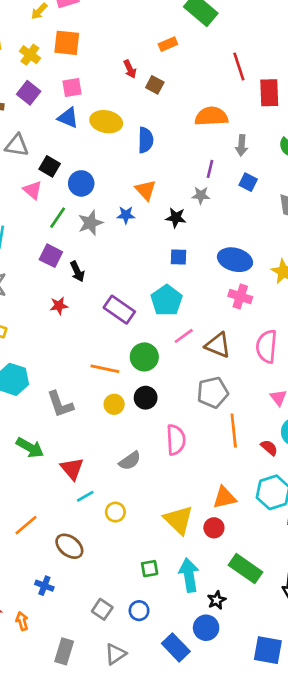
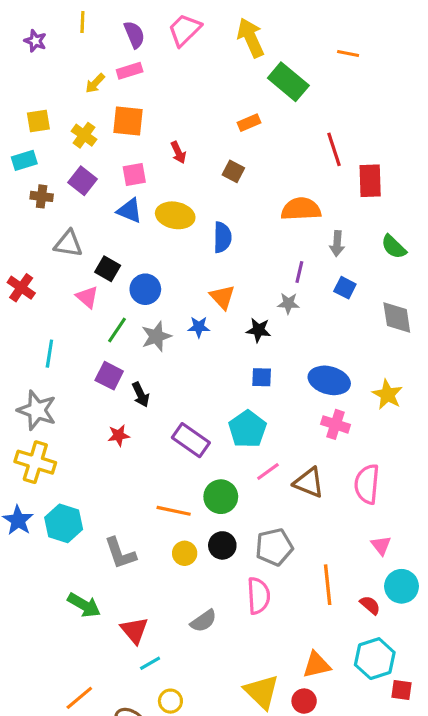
red arrow: (130, 69) -> (178, 152), moved
gray pentagon: (213, 392) -> (274, 547), moved
yellow circle: (115, 512) -> (170, 701), moved

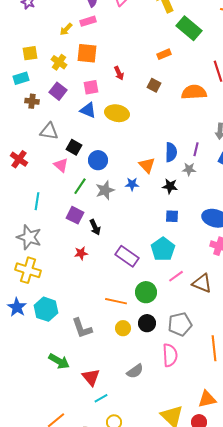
orange semicircle: (301, 209) -> (194, 92), moved
blue semicircle: (222, 237) -> (171, 152), moved

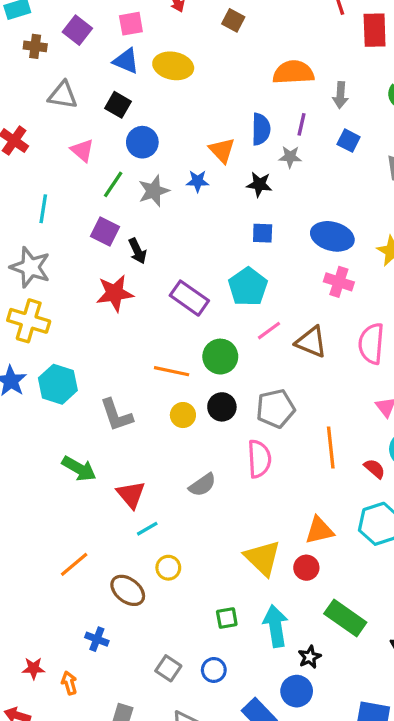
orange semicircle: (194, 92) -> (293, 72), moved
black square: (74, 147) -> (118, 105), moved
red star: (81, 253) -> (115, 293), size x1.6

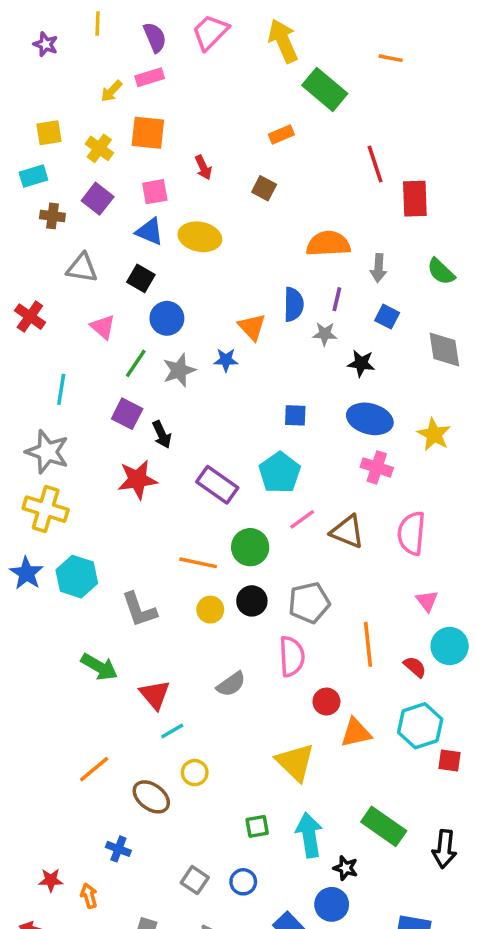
black star: (259, 184) -> (361, 363), moved
red circle: (306, 568) -> (326, 702), moved
black star: (310, 657) -> (346, 868), turned -30

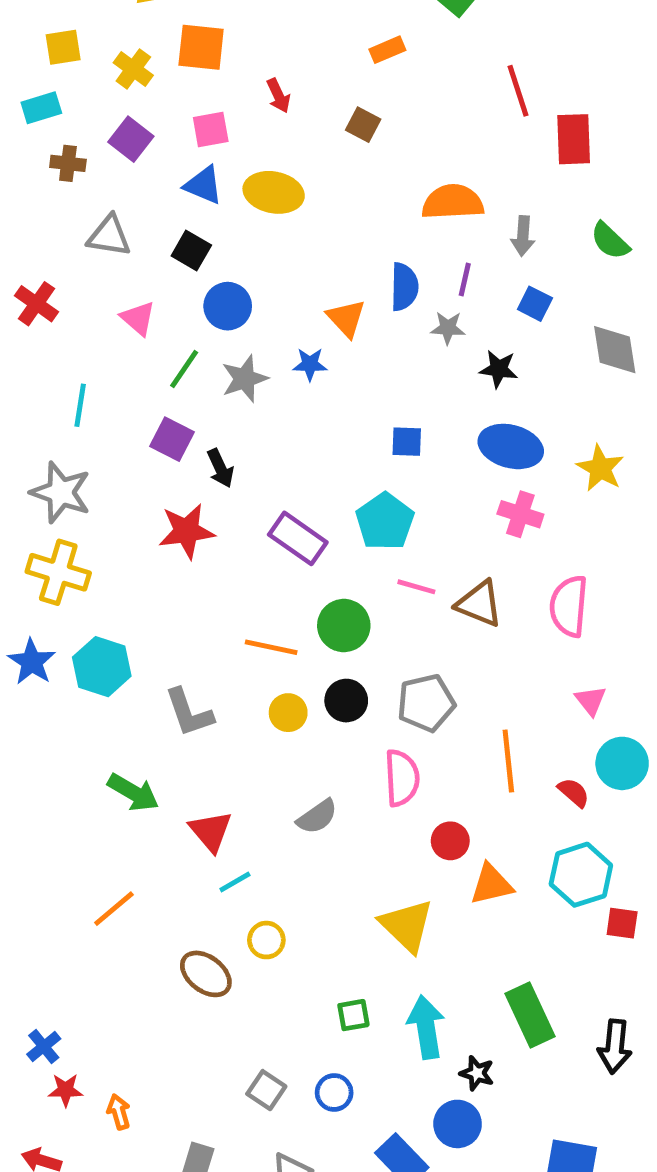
pink line: (302, 519) -> (416, 587), turned 52
orange line: (94, 769) -> (114, 909), moved
green rectangle: (384, 826) -> (530, 1015), turned 30
blue cross: (118, 849) -> (44, 1047), moved, turned 30

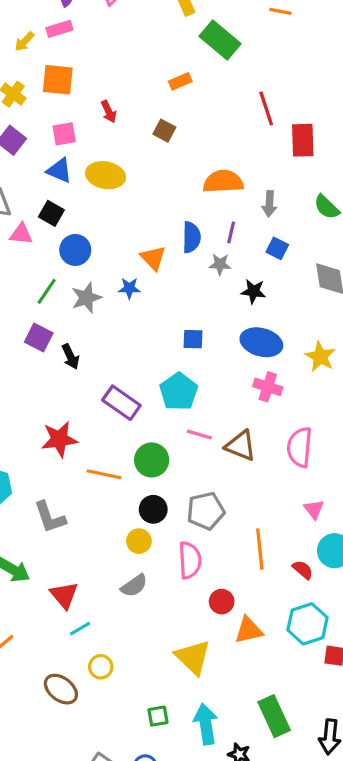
pink triangle: (138, 318) -> (21, 234), moved, turned -35
red star: (187, 531) -> (59, 439), moved
yellow circle: (288, 713) -> (139, 541), moved

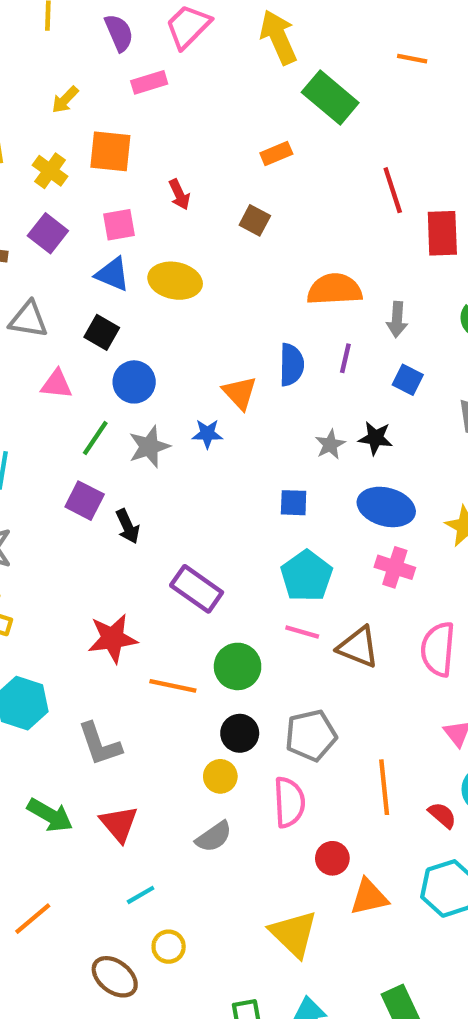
pink rectangle: (59, 29) -> (149, 82), moved
pink triangle: (21, 234) -> (56, 384), moved
gray star: (220, 264) -> (330, 444), moved, turned -30
cyan pentagon: (179, 392) -> (307, 576), moved
red triangle: (64, 595) -> (119, 824), moved

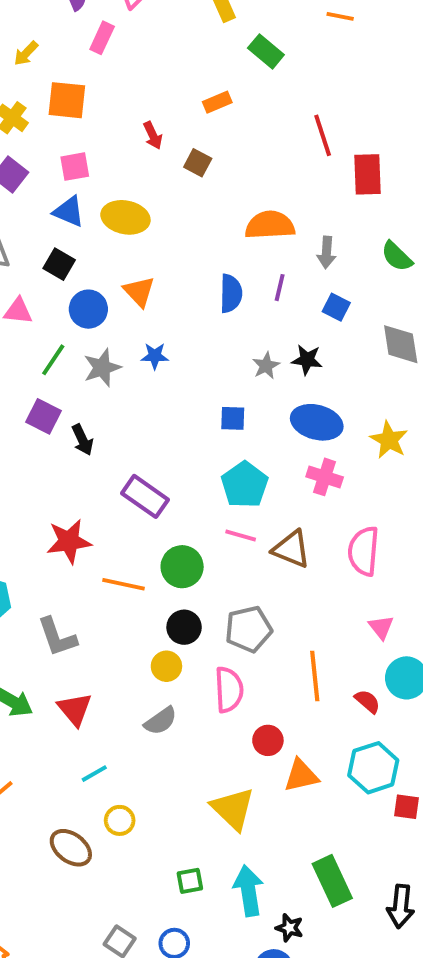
pink rectangle: (149, 82) -> (102, 38), turned -48
green rectangle: (330, 97) -> (266, 51), size x0.7
red arrow: (179, 194) -> (153, 135), moved
orange triangle: (240, 393) -> (139, 292), moved

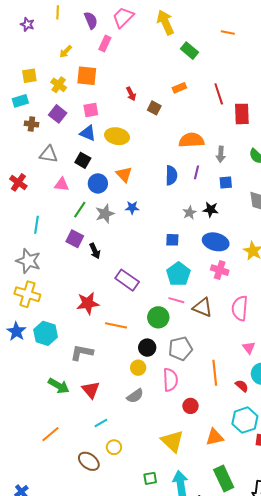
orange rectangle: (217, 102) -> (179, 88), moved
blue square: (336, 307) -> (226, 182), turned -32
green circle: (182, 567) -> (158, 317), moved
gray L-shape: (57, 637) -> (82, 353), turned 120
orange triangle: (301, 776) -> (215, 437), moved

